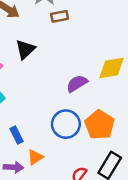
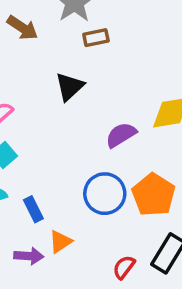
black triangle: (25, 49) -> (70, 87), moved

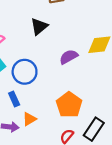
blue circle: (105, 194) -> (25, 72), moved
orange pentagon: (154, 195) -> (69, 105), moved

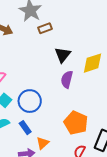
black triangle: (39, 26) -> (63, 55), moved
purple semicircle: (69, 57) -> (67, 79), turned -36

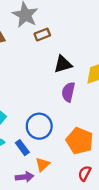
black triangle: (63, 55) -> (63, 64), turned 36
blue circle: (30, 101) -> (39, 126), moved

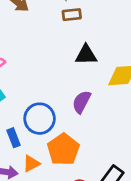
purple semicircle: (68, 92) -> (82, 102), moved
orange pentagon: (80, 141) -> (63, 149), moved

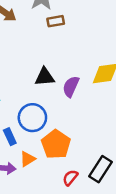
black triangle: (86, 55) -> (45, 77), moved
purple semicircle: (82, 102) -> (71, 87), moved

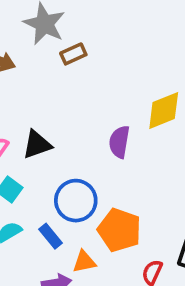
black triangle: (45, 77) -> (37, 145), moved
orange triangle: (28, 159) -> (84, 262), turned 35

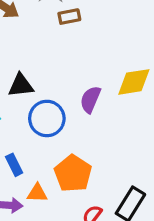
blue circle: (76, 201) -> (47, 118), moved

